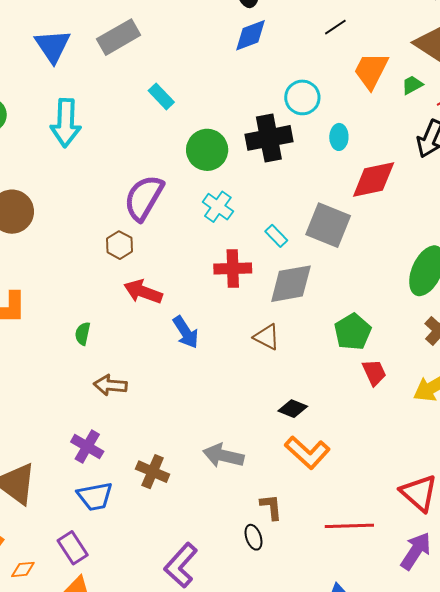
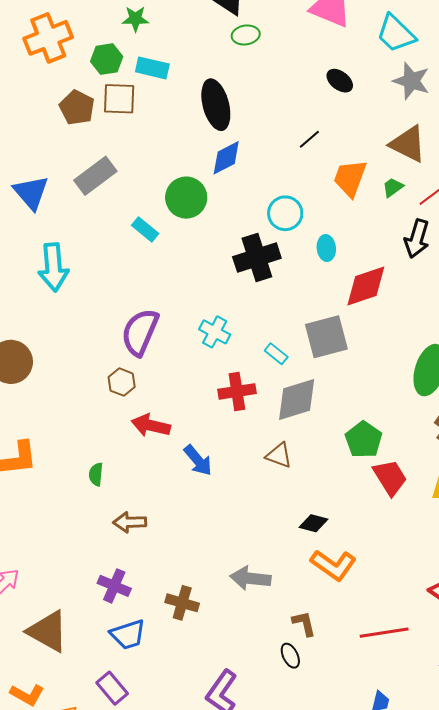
green circle: (207, 150) -> (186, 198), moved
gray square: (328, 225) -> (326, 337), turned -30
red trapezoid: (374, 373) -> (390, 477), size x1.4

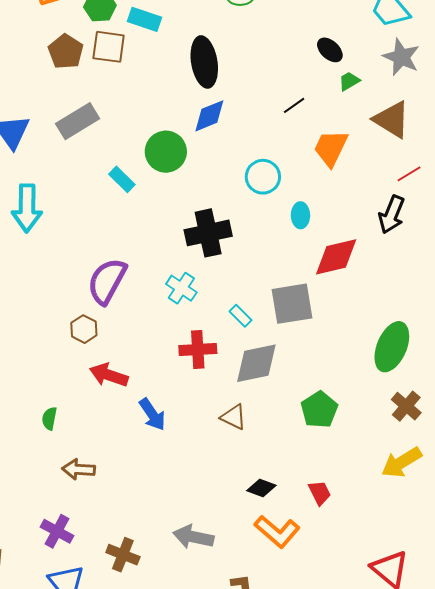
green trapezoid: (393, 187) -> (349, 81), moved
black cross: (257, 258) -> (208, 233), moved
red trapezoid: (390, 477) -> (320, 493), moved, size x0.7

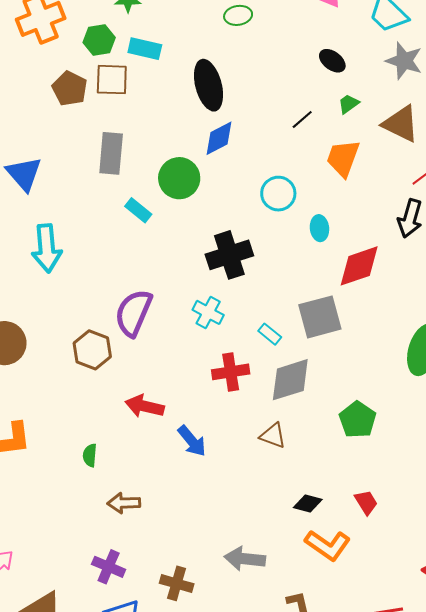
green trapezoid: (349, 81) -> (348, 104), moved
gray rectangle: (78, 121) -> (111, 153), moved, turned -48
brown hexagon: (84, 329) -> (92, 350), moved, size x1.4

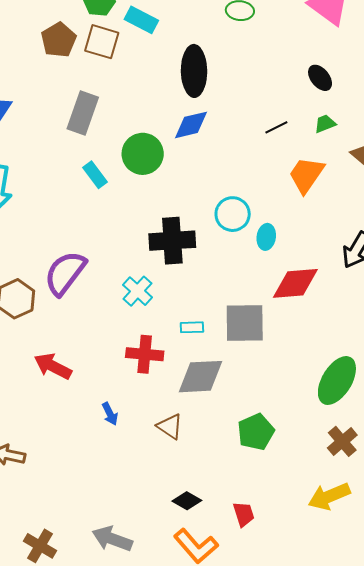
cyan circle: (278, 194) -> (233, 214), moved
cyan rectangle: (270, 334) -> (192, 327), turned -55
blue arrow: (192, 441) -> (110, 414), moved, size x0.7

